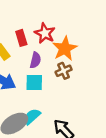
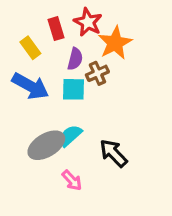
brown cross: (64, 71) -> (97, 73), moved

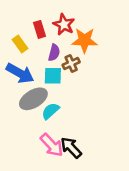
orange star: (115, 43) -> (85, 40), turned 30
gray ellipse: (46, 145) -> (33, 99), moved
black arrow: (113, 153) -> (71, 148), moved
pink arrow: (72, 180) -> (52, 145), size x1.5

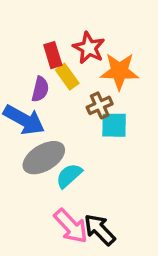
yellow rectangle: (20, 44) -> (67, 77), moved
purple semicircle: (54, 53) -> (40, 89), moved
cyan square: (53, 76) -> (114, 125), moved

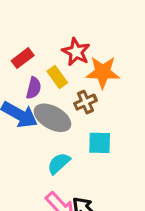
red rectangle: (53, 55) -> (23, 58), moved, turned 70
cyan square: (114, 125) -> (100, 143), moved
gray ellipse: (44, 158) -> (52, 118), moved, turned 60

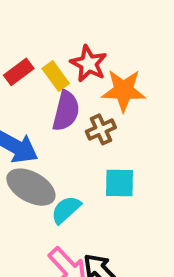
yellow rectangle: (57, 77) -> (56, 76), moved
purple semicircle: (34, 88) -> (66, 111), moved, size x1.4
gray ellipse: (52, 118) -> (31, 187), moved

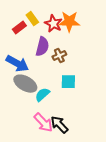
yellow rectangle: (56, 76) -> (32, 19), moved
orange star: (124, 90) -> (69, 22), moved

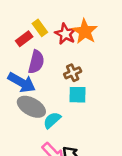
orange star: (69, 22) -> (85, 31), turned 30
purple semicircle: (42, 47) -> (36, 62), moved
cyan square: (68, 82) -> (78, 95), moved

